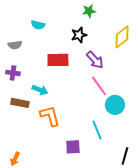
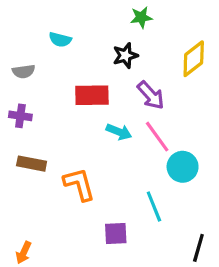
cyan arrow: (40, 90) -> (119, 132), moved

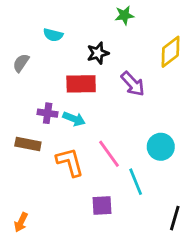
black star: (125, 55) -> (98, 53), moved
gray semicircle: (24, 71) -> (21, 63), turned 132
purple cross: (20, 116) -> (48, 113), moved
cyan arrow: (119, 132) -> (74, 119), moved
pink line: (157, 137) -> (109, 154), moved

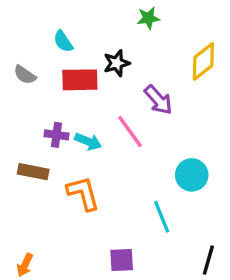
cyan semicircle: (53, 35) -> (63, 41), turned 42
gray semicircle: (21, 63) -> (25, 75), turned -90
red rectangle: (81, 84) -> (80, 80), moved
pink line: (109, 154) -> (130, 132), moved
purple square: (102, 205) -> (122, 260), moved

